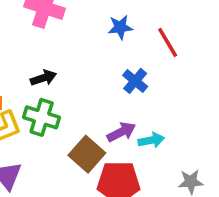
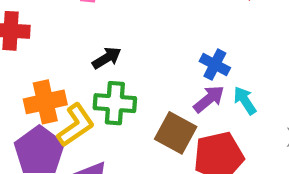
blue cross: (135, 81) -> (215, 65), moved
cyan arrow: (151, 140) -> (245, 100), turned -100

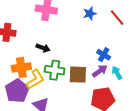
black arrow: (107, 58) -> (43, 48), moved, turned 48
brown square: (176, 133) -> (78, 75), moved, turned -30

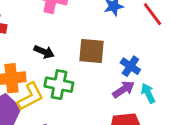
brown square: (78, 75) -> (91, 51), moved

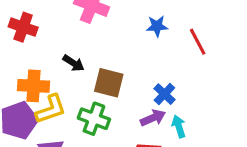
brown square: (91, 51) -> (109, 83), moved
green cross: (59, 85) -> (94, 119), moved

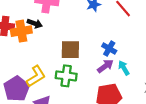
black arrow: (73, 63) -> (35, 24), moved
orange cross: (33, 86) -> (21, 31), moved

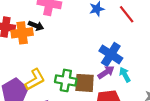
blue cross: (109, 49) -> (111, 54), size x1.5
brown square: (70, 50) -> (85, 83), moved

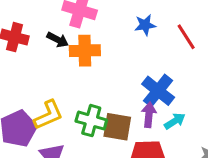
orange cross: (22, 33) -> (85, 51), moved
purple arrow: (106, 72) -> (149, 115), turned -56
cyan arrow: (125, 75) -> (175, 121), turned 80

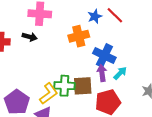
blue star: (145, 25) -> (95, 16), moved
orange cross: (85, 51) -> (79, 36), moved
yellow L-shape: (48, 115) -> (49, 94), moved

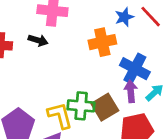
brown square: (83, 86) -> (105, 107), turned -30
yellow L-shape: (49, 94) -> (60, 115), turned -70

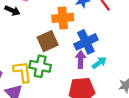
blue cross: (135, 69) -> (86, 42), turned 30
brown square: (105, 107) -> (48, 41), moved

